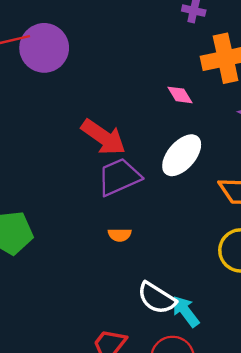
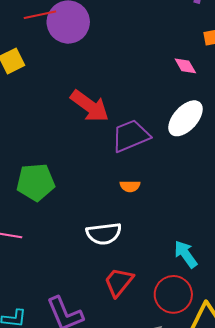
red arrow: (103, 137) -> (90, 106), moved
white semicircle: (157, 298) -> (104, 234), moved, turned -40

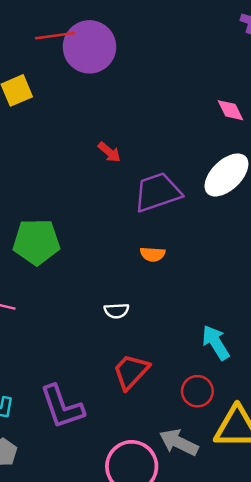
red arrow: (90, 106) -> (109, 152), size x0.5
white semicircle: (104, 234) -> (116, 311), size x0.6
red circle: (173, 294) -> (197, 391), size x0.7

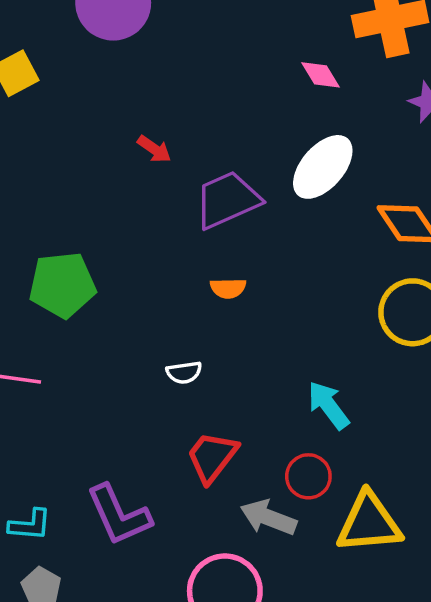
gray arrow: (179, 442) -> (268, 518), moved

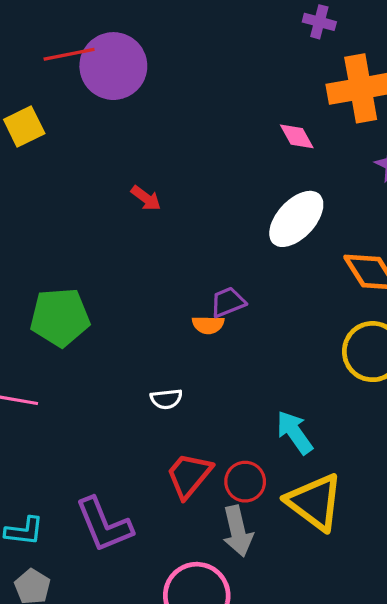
purple trapezoid: (227, 200) -> (228, 302), moved, size x0.6
red circle: (308, 476) -> (245, 482), moved
gray arrow: (268, 518) -> (238, 531), turned -126
yellow triangle: (369, 523) -> (315, 502), moved, turned 40

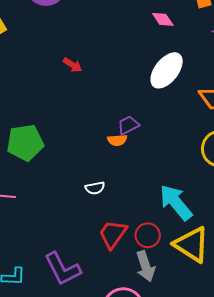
cyan arrow: (295, 432) -> (176, 202), size x1.4

